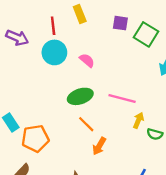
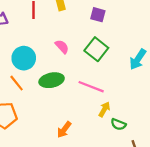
green square: (146, 34) -> (96, 49), moved
cyan circle: (54, 52) -> (24, 58), moved
orange line: (86, 124) -> (17, 83), moved

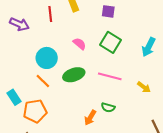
yellow arrow: (104, 109) -> (144, 87), moved, turned 104
green semicircle: (118, 124) -> (108, 107), moved

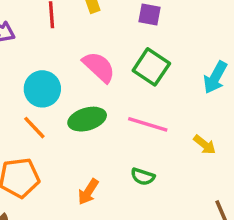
pink semicircle: (80, 44) -> (99, 67), size x1.5
orange arrow: (90, 118) -> (88, 192), moved

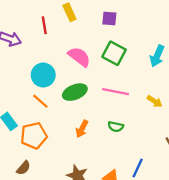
orange arrow: (88, 192) -> (82, 129), moved

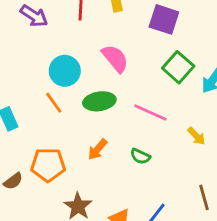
purple square: (109, 19) -> (164, 19), size x1.5
green square: (114, 53) -> (178, 67), moved
orange pentagon: (34, 136) -> (48, 165), moved

